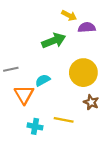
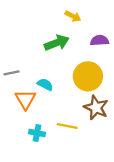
purple semicircle: (87, 27) -> (99, 40), moved
cyan semicircle: (43, 80) -> (45, 84), turned 56
brown star: (91, 102) -> (96, 108), size x1.5

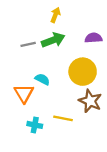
yellow arrow: (73, 16) -> (55, 15), moved, turned -96
gray line: (12, 73) -> (28, 44), moved

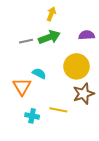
brown star: (90, 101) -> (84, 94), turned 30

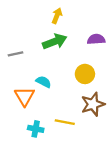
gray line: (26, 41) -> (15, 54), moved
yellow circle: (76, 66) -> (85, 74), size x0.7

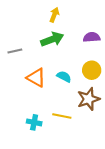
yellow circle: (85, 74) -> (92, 70), moved
cyan semicircle: (43, 82) -> (64, 77), moved
orange triangle: (24, 96) -> (36, 78), moved, turned -30

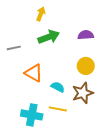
yellow arrow: (54, 15) -> (41, 14), moved
cyan semicircle: (64, 77) -> (58, 87), moved
cyan cross: (34, 122) -> (32, 115), size x1.5

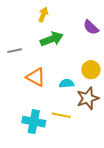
purple semicircle: (86, 35) -> (91, 27), moved, turned -133
cyan semicircle: (58, 87) -> (67, 83), moved, turned -32

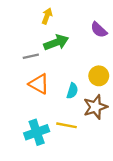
gray line: (15, 51) -> (31, 56), moved
cyan semicircle: (67, 83) -> (72, 91), turned 112
cyan cross: (34, 122) -> (37, 132), turned -30

